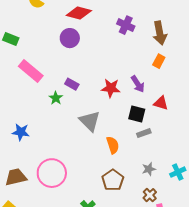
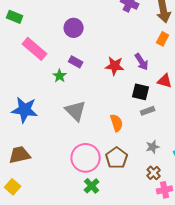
purple circle: (70, 38) -> (74, 28), moved
gray triangle: (90, 121) -> (76, 111), moved
blue star: (21, 132) -> (25, 110), size x1.5
pink circle: (52, 173) -> (86, 158), moved

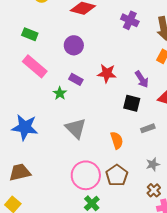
green rectangle: (15, 17) -> (30, 34), moved
red star: (115, 66) -> (107, 73), moved
black square: (141, 92) -> (132, 103), moved

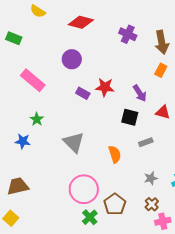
green rectangle: (30, 34) -> (14, 38), moved
purple rectangle: (76, 79) -> (83, 93), moved
green star: (60, 93) -> (37, 119), moved
blue star: (25, 127) -> (23, 141), size x0.6
brown pentagon: (117, 175) -> (115, 204), moved

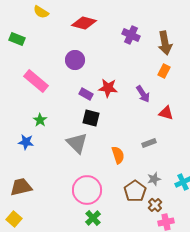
black square: (130, 117) -> (91, 118), moved
brown pentagon: (115, 204) -> (135, 191), moved

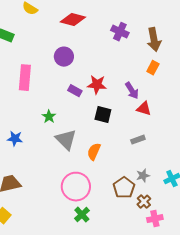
pink rectangle: (36, 81) -> (25, 78), turned 55
red triangle: (166, 113) -> (144, 109), moved
black square: (91, 118) -> (103, 115), moved
green star: (40, 120) -> (49, 117), moved
orange semicircle: (118, 155) -> (94, 152), moved, turned -138

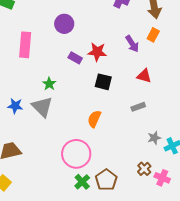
purple arrow: (132, 91) -> (132, 44), moved
gray triangle: (66, 140) -> (42, 107), moved
gray star: (143, 176) -> (154, 138), moved
brown pentagon: (124, 188) -> (106, 180), moved
pink cross: (155, 219) -> (162, 178), moved, turned 35

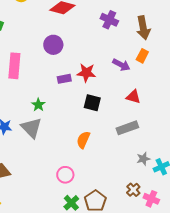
purple arrow: (132, 44) -> (121, 65), turned -30
purple rectangle: (75, 58) -> (64, 79), turned -40
gray rectangle: (138, 107) -> (127, 128), size x1.5
pink circle: (76, 154) -> (65, 175), size x0.6

